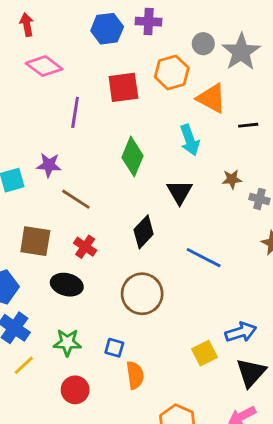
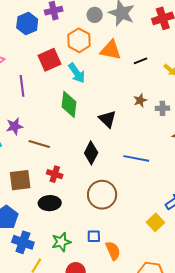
cyan arrow: (190, 140) -> (77, 73), moved

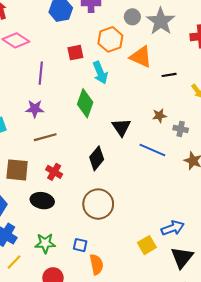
red square: (49, 60) -> (75, 53), size x0.7
purple star: (15, 126) -> (35, 109), moved
brown line: (39, 144) -> (45, 137), turned -45
blue line: (136, 158) -> (152, 150), moved

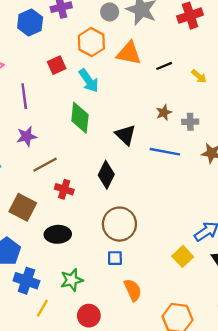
brown square: (17, 170) -> (23, 207), turned 35
red cross: (54, 172) -> (64, 189), moved
blue square: (80, 245) -> (115, 258), moved

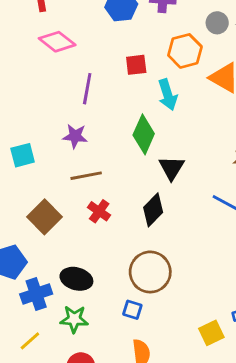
black triangle: (125, 135) -> (172, 168), moved
black ellipse: (58, 234) -> (76, 279), moved
blue cross: (26, 281) -> (36, 294), moved, turned 35

